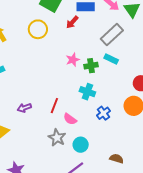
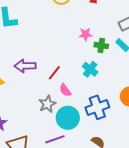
purple arrow: (24, 108) -> (25, 66), size x1.5
blue cross: (103, 113) -> (97, 107), moved, size x1.6
cyan circle: (81, 145) -> (68, 118), size x1.5

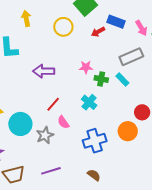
purple arrow: (25, 66) -> (44, 71), moved
cyan circle: (68, 118) -> (20, 124), moved

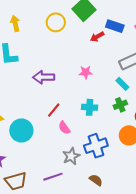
yellow arrow: (26, 18) -> (15, 23), moved
yellow circle: (63, 27) -> (56, 22), moved
green cross: (101, 79) -> (120, 105), moved, turned -32
cyan cross: (89, 102) -> (90, 107), turned -35
gray star: (45, 135) -> (71, 156), moved

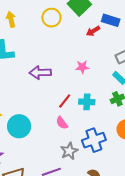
red line: (54, 110) -> (65, 101), moved

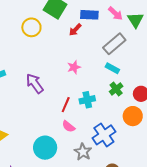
purple arrow: (40, 73) -> (35, 83), turned 70
cyan circle: (19, 126) -> (45, 148), moved

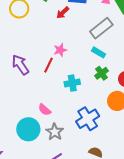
red line: (66, 105) -> (49, 65), moved
pink semicircle: (69, 126) -> (45, 110), moved
gray star: (83, 152) -> (55, 132), moved

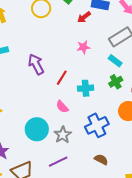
pink star: (60, 50) -> (83, 47), moved
red line: (49, 65) -> (62, 78), moved
pink semicircle: (45, 110) -> (62, 107), moved

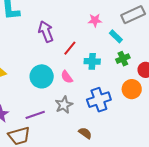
cyan rectangle: (115, 61) -> (116, 36), moved
cyan circle: (37, 129) -> (42, 76), moved
brown semicircle: (101, 159) -> (85, 133), moved
purple line: (58, 162) -> (35, 115), moved

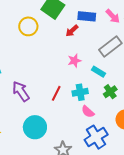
purple arrow: (46, 32) -> (21, 91), moved
cyan cross: (92, 61) -> (80, 92), moved
pink semicircle: (67, 77) -> (88, 112), moved

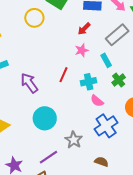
red arrow: (72, 31) -> (84, 29), moved
cyan rectangle: (98, 72) -> (106, 60), turned 32
red line: (56, 93) -> (64, 75), moved

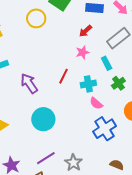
gray star: (74, 140) -> (73, 163), moved
brown semicircle: (101, 162) -> (117, 165), moved

